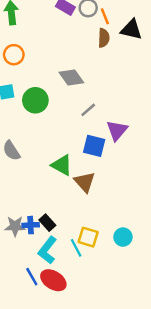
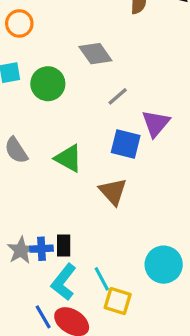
green triangle: (62, 165) -> (68, 158), moved
black rectangle: (47, 223) -> (64, 246), turned 42
gray star: (15, 226) -> (21, 250), turned -30
yellow square: (88, 237) -> (118, 301), moved
cyan circle: (123, 237) -> (164, 265), size x1.5

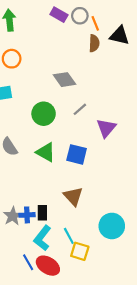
green circle: (48, 84) -> (44, 114), moved
blue square: (126, 144) -> (77, 154), moved
brown triangle: (113, 192) -> (73, 196), moved

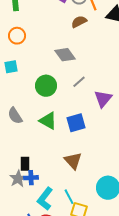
brown semicircle: (94, 43) -> (79, 22), moved, turned -119
blue square: (77, 154) -> (76, 123), turned -30
black rectangle: (42, 213) -> (25, 164), moved

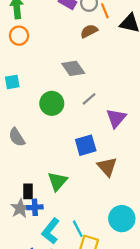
orange circle: (17, 36) -> (19, 36), moved
green triangle: (48, 121) -> (57, 181), moved, turned 42
brown triangle: (73, 161) -> (107, 167), moved

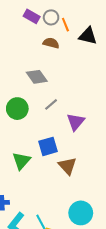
brown semicircle: (89, 31) -> (51, 43), turned 42
green triangle: (57, 181) -> (21, 161), moved

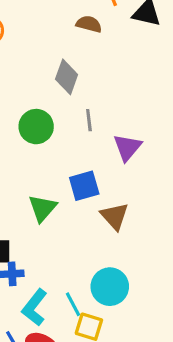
gray diamond: (37, 77) -> (67, 77), turned 55
gray line: (51, 104) -> (89, 120), turned -56
cyan circle: (81, 213) -> (110, 287), moved

